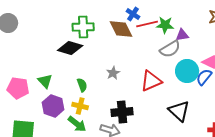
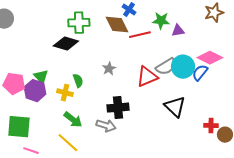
red line: (147, 24) -> (140, 35), moved
gray semicircle: (170, 49) -> (166, 67), moved
purple hexagon: (53, 106) -> (35, 91), moved
yellow cross: (80, 106) -> (65, 93), moved

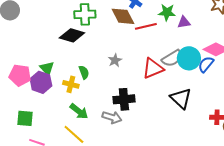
green square: (19, 127) -> (25, 118), size x0.7

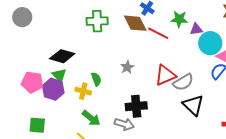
red line: (146, 26) -> (158, 33), turned 40
black diamond: (72, 35) -> (62, 56), moved
gray semicircle: (172, 58) -> (183, 82), moved
cyan circle: (189, 58) -> (210, 43), moved

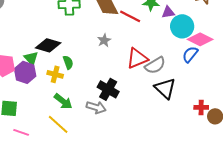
black diamond: (62, 56) -> (48, 45), moved
gray star: (127, 67) -> (104, 40), moved
black cross: (136, 106) -> (108, 89), turned 35

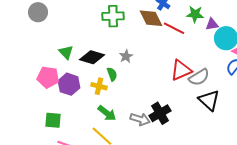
gray star: (104, 40) -> (126, 56), moved
green triangle: (31, 58) -> (66, 52), moved
black cross: (108, 89) -> (160, 113), moved, turned 30

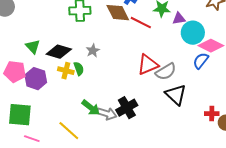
yellow cross: (99, 86) -> (66, 71), moved
green arrow: (107, 113) -> (91, 108), moved
green square: (53, 120) -> (20, 115), size x1.4

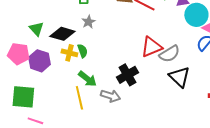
gray star: (93, 51) -> (88, 22), moved
green arrow: (91, 108) -> (87, 79), moved
black cross: (127, 108) -> (127, 75), moved
yellow line: (69, 131) -> (79, 98), moved, turned 35

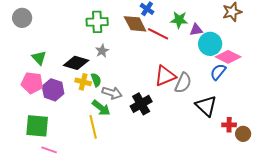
green triangle: (36, 29) -> (39, 58), moved
gray semicircle: (169, 54) -> (183, 83), turned -35
black triangle: (179, 77) -> (206, 106), moved
gray arrow: (110, 96) -> (112, 93), moved

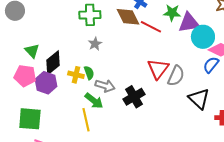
purple triangle: (196, 30) -> (189, 23), size x1.6
black diamond: (76, 63) -> (53, 63), moved, turned -55
red triangle: (165, 76) -> (158, 69), turned -30

